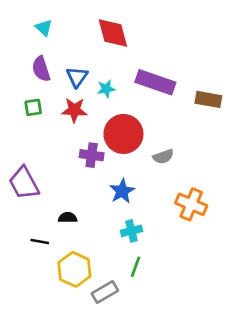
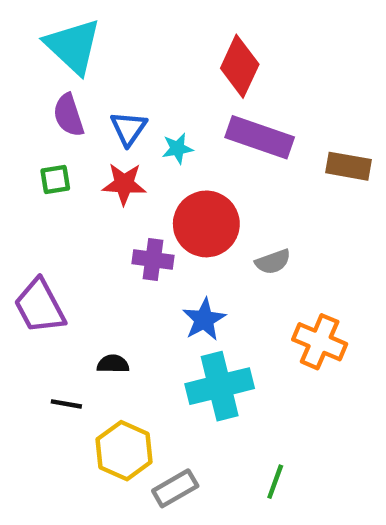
cyan triangle: (44, 28) -> (73, 46), size x2.0
red diamond: (113, 33) -> (240, 66), moved, turned 40
cyan cross: (131, 231) -> (220, 386), size x1.8
green line: (135, 267) -> (275, 482), moved

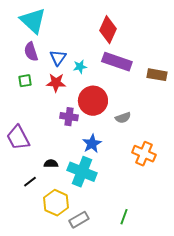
cyan cross: (220, 386) -> (82, 172), moved, turned 36
black line: (66, 404) -> (30, 182), turned -48

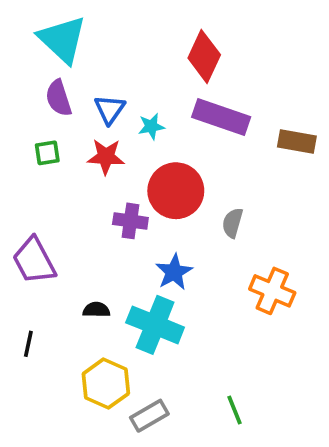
gray semicircle: (123, 118) -> (233, 223), turned 126
black line: (30, 182) -> (28, 344), moved, turned -40
green line: (124, 217) -> (234, 410), turned -42

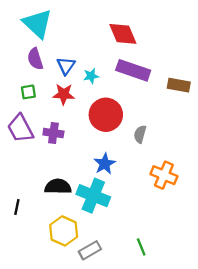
red diamond: (204, 56) -> (123, 34), turned -48
purple cross: (130, 221) -> (53, 133), moved
purple trapezoid: (34, 261) -> (20, 128), moved
black semicircle: (96, 310) -> (58, 187), size x1.6

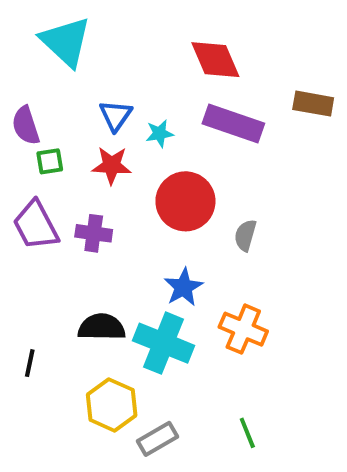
purple semicircle: (35, 59) -> (26, 126), moved
brown rectangle: (179, 85) -> (313, 104), moved
orange cross: (164, 175) -> (243, 329), moved

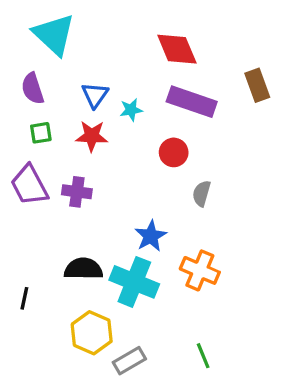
brown rectangle: (313, 104) -> (257, 85), turned 60
purple semicircle: (26, 126) -> (33, 89), moved
red circle: (185, 201) -> (174, 152), moved, size x0.6

